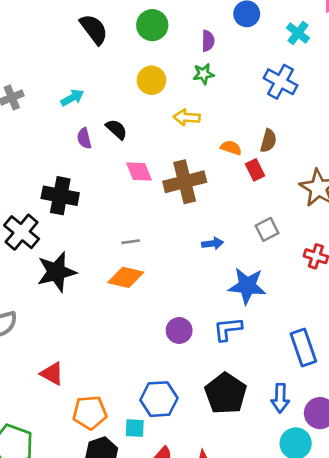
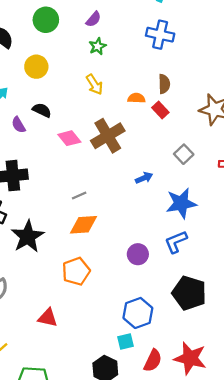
purple semicircle: (208, 41) -> (93, 19), turned 56
yellow circle: (151, 80) -> (36, 67), moved
yellow arrow: (187, 117) -> (94, 84), turned -110
orange pentagon: (90, 413) -> (76, 271), moved

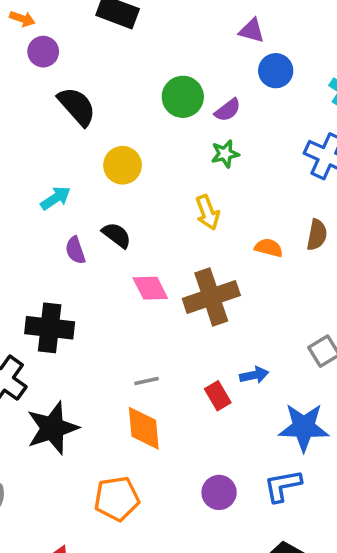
green circle: (46, 20) -> (183, 97), moved
red rectangle: (160, 110) -> (218, 396), moved
orange diamond: (84, 225) -> (144, 428), turned 76

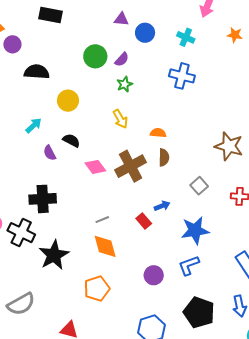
purple triangle: (252, 31) -> (121, 19), moved
black semicircle: (77, 106) -> (37, 72), turned -35
brown semicircle: (317, 235) -> (164, 157), moved

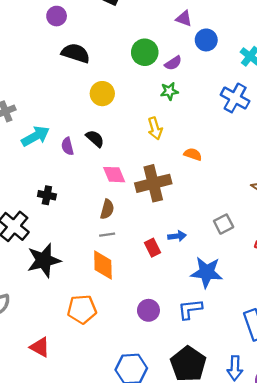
cyan arrow: (34, 126) -> (35, 136), moved, size x1.4
brown semicircle: (164, 157) -> (107, 209), moved
black cross: (43, 199) -> (47, 195), size x0.6

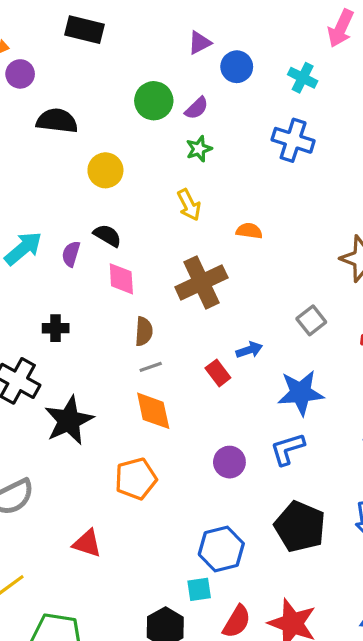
purple triangle: (184, 19) -> (199, 43), turned -36
purple semicircle: (67, 146) -> (71, 254), turned 42
pink diamond: (114, 175) -> (121, 279), moved, turned 30

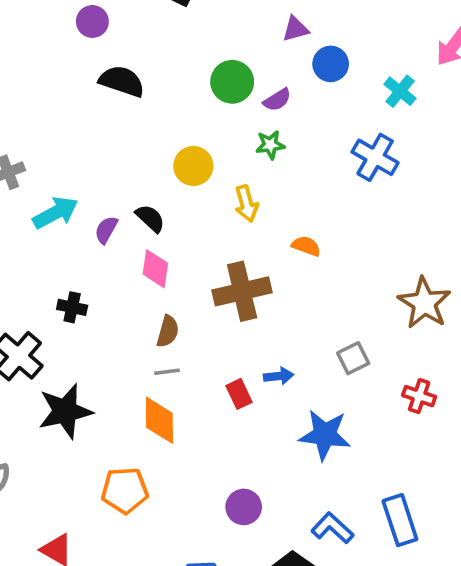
yellow circle: (105, 170) -> (193, 166), moved
blue L-shape: (287, 449) -> (332, 528), moved, turned 48
purple circle: (229, 462) -> (244, 507), moved

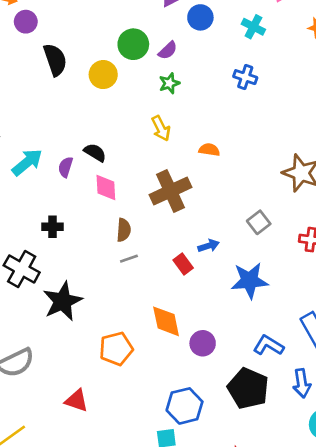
black semicircle: (122, 81) -> (55, 60), turned 64
blue cross: (375, 157) -> (245, 77), size x0.7
yellow circle: (193, 166) -> (103, 75), moved
orange diamond: (159, 420) -> (166, 321), moved

